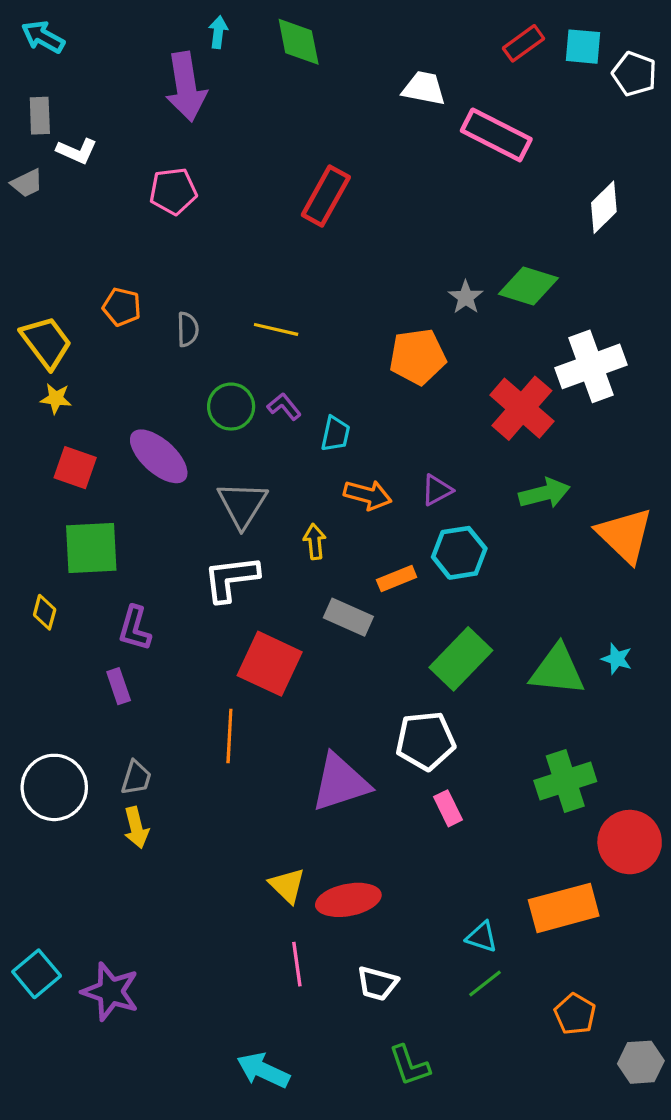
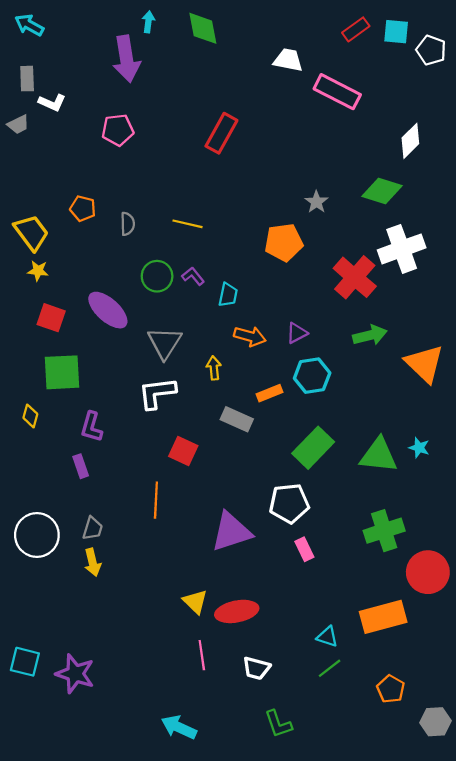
green diamond: (528, 286) -> (382, 191), moved
red square: (270, 664) -> (183, 451), size x0.7
cyan square: (37, 974) -> (25, 662), turned -36

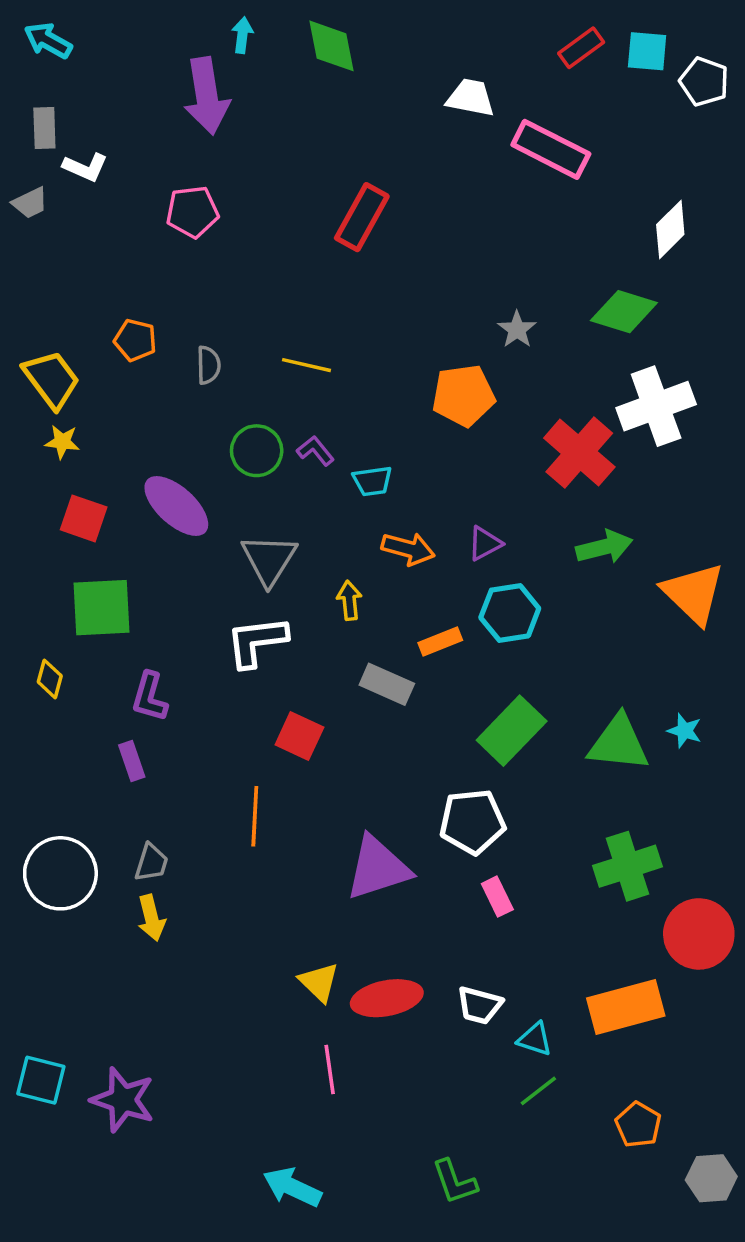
cyan trapezoid: (228, 295) -> (372, 481), turned 70
white trapezoid: (256, 668) -> (479, 1005), moved

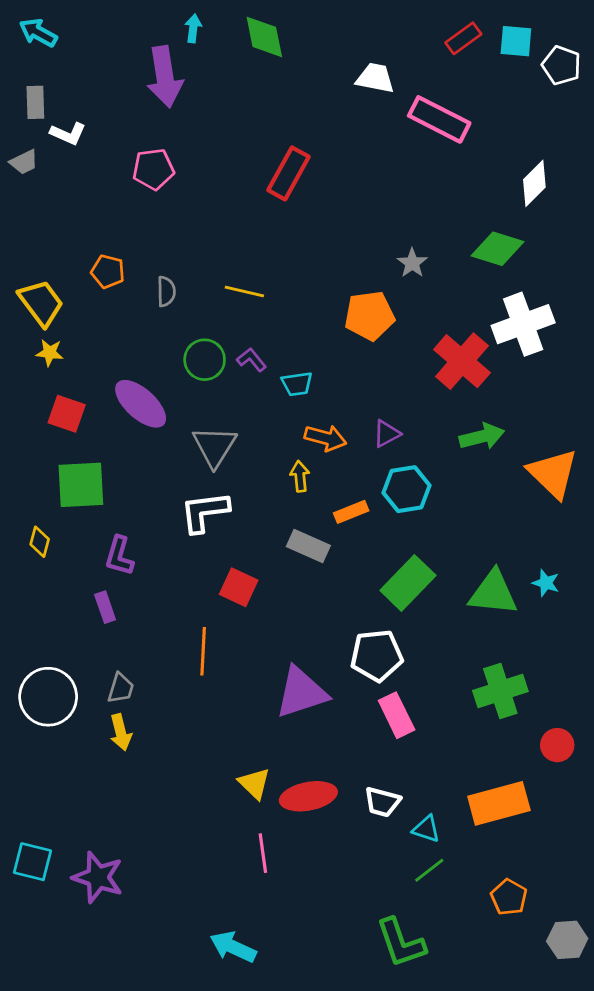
yellow arrow: (349, 600) -> (300, 476), moved
pink rectangle: (497, 897) -> (397, 715), size x1.4
red circle: (699, 934) -> (557, 745), size x0.6
green L-shape: (455, 1182) -> (401, 943), moved, size x1.4

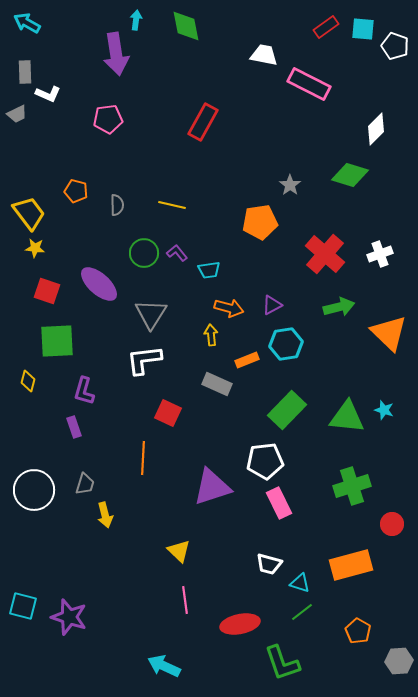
white cross: (523, 324) -> (380, 254), moved, size x0.6
yellow arrow: (121, 732) -> (105, 515), moved
red ellipse: (308, 796) -> (240, 624), moved

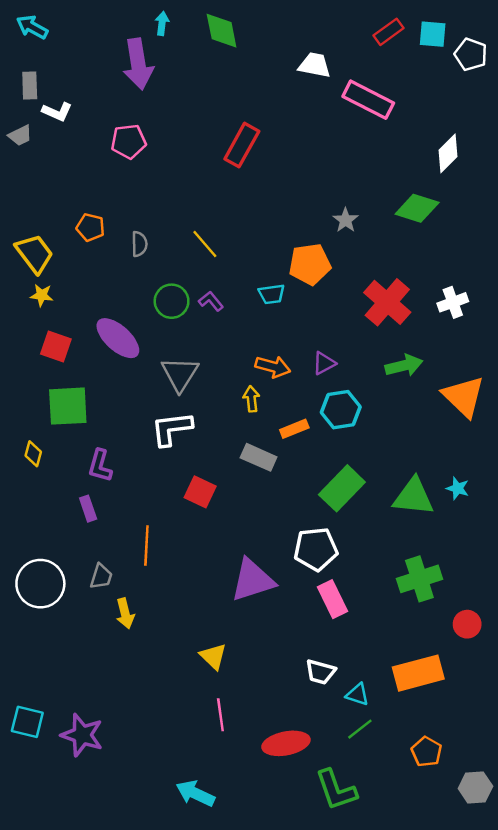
yellow line: (172, 205) -> (205, 244), turned 36
cyan trapezoid: (209, 270) -> (272, 294), moved
orange line: (143, 458) -> (146, 546), moved

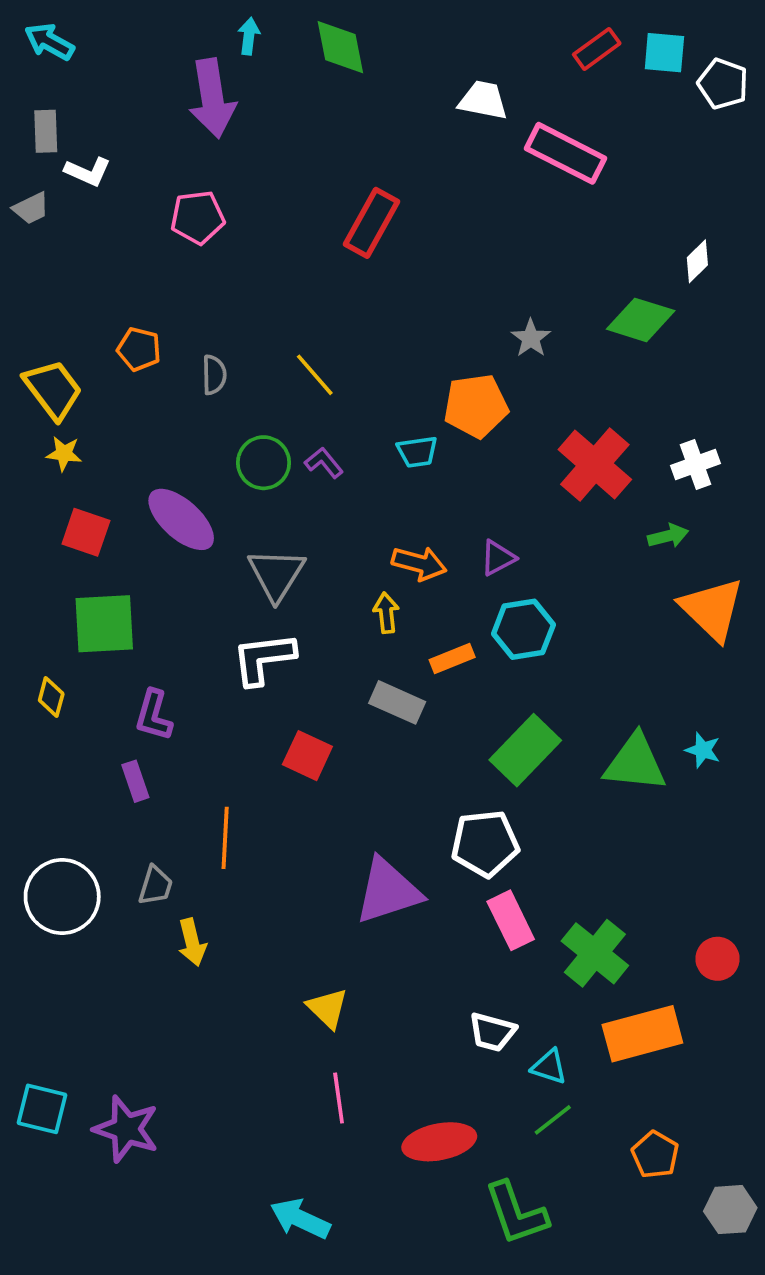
white diamond: (448, 153) -> (697, 261), moved, size x0.7
green arrow: (404, 366) -> (668, 536), moved, size x0.7
green cross: (419, 579) -> (595, 953), moved, turned -33

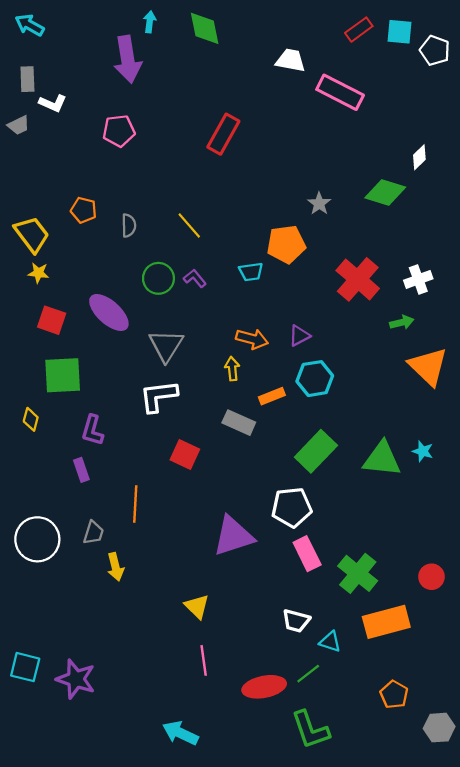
green line: (553, 1120) -> (308, 674), moved

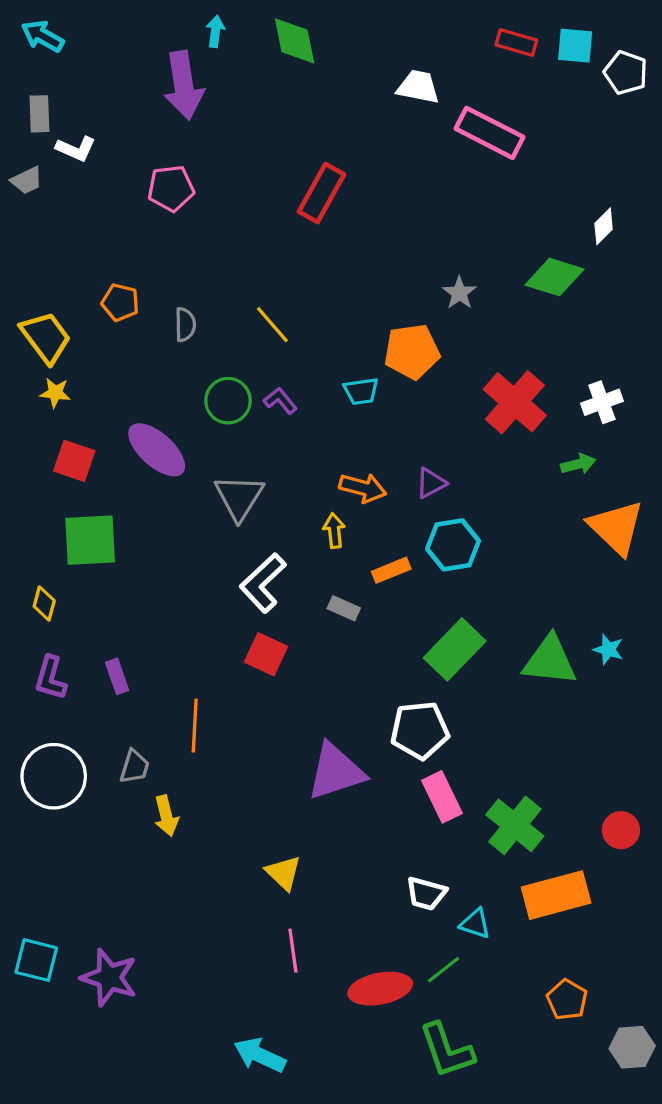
red rectangle: (359, 30) -> (516, 43), turned 52
white L-shape: (158, 396) -> (263, 583), moved, turned -36
gray rectangle: (239, 423) -> (344, 608), size x0.7
purple L-shape: (92, 430) -> (51, 678), moved

